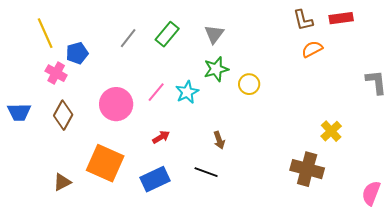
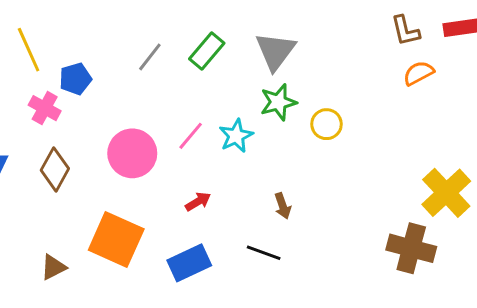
gray triangle: (214, 34) -> (275, 51), size x1.4
yellow cross: (331, 131) -> (446, 193), size x1.6

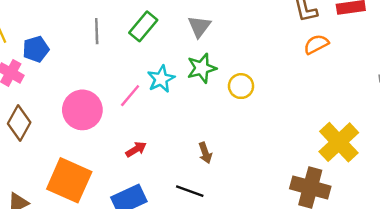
gray triangle: (275, 51) -> (199, 26), size x0.7
gray line: (150, 57) -> (97, 31), turned -40
cyan star: (236, 136) -> (161, 79), moved

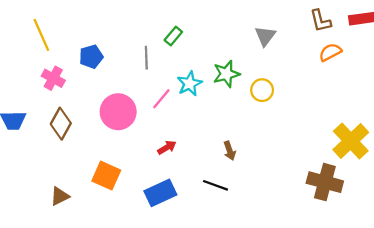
green rectangle: (143, 26) -> (173, 36), size x0.7
gray triangle: (199, 26) -> (265, 36), moved
gray line: (97, 31) -> (146, 58), moved
blue pentagon: (36, 49) -> (91, 57), moved
orange square: (69, 180) -> (106, 176), size x0.7

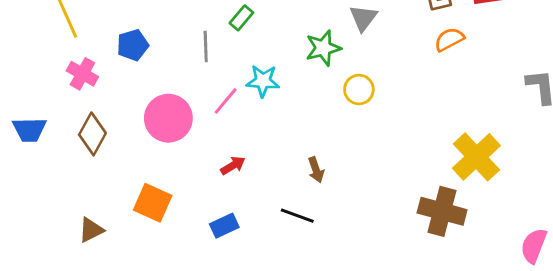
green star: (226, 74) -> (323, 48), moved
cyan star: (190, 84) -> (263, 81), turned 30
blue rectangle: (160, 193) -> (224, 226), size x0.7

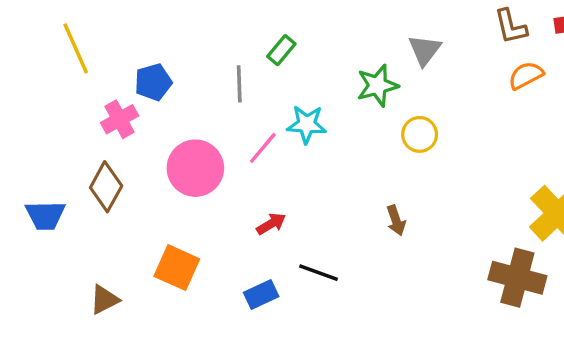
pink cross: (82, 74) -> (120, 119), moved, turned 32
blue trapezoid: (29, 130) -> (45, 215), moved
brown arrow: (316, 170) -> (396, 220), moved
black line: (297, 216) -> (318, 273), moved

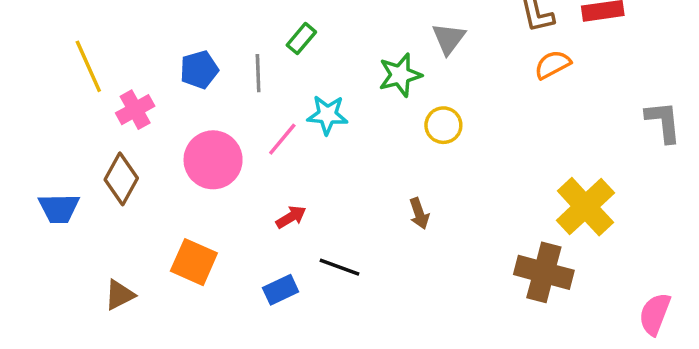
yellow line: (76, 48) -> (88, 66), moved
blue pentagon: (153, 82) -> (199, 70), moved

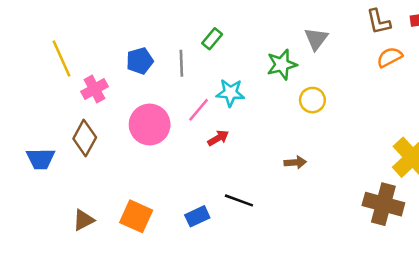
brown arrow: (419, 214) -> (295, 162), turned -75
red arrow: (291, 217) -> (218, 138), moved
orange square: (194, 262) -> (136, 216), moved

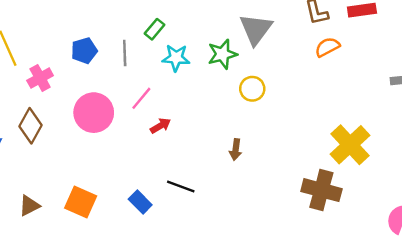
gray triangle: (316, 39) -> (256, 29), size x1.4
cyan star: (230, 93) -> (176, 58), moved
brown arrow: (295, 162) -> (236, 150), turned 102
blue rectangle: (197, 216) -> (140, 202), turned 70

